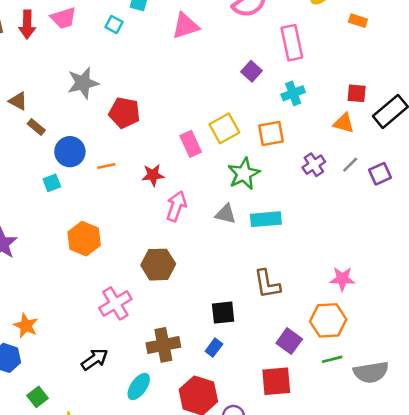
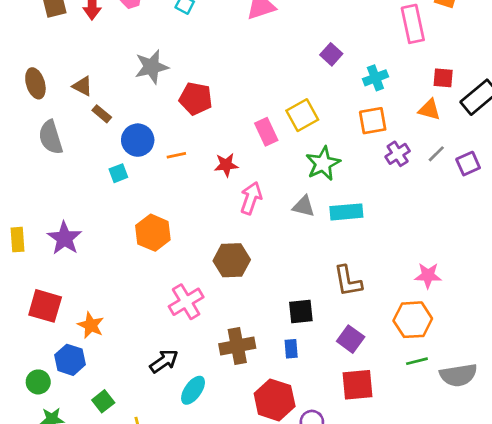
pink rectangle: (292, 43) -> (413, 24), moved
orange square: (271, 134) -> (373, 121), moved
purple square: (289, 341) -> (351, 339), moved
blue rectangle: (214, 348) -> (291, 349), turned -42
cyan ellipse: (139, 387) -> (193, 390), moved

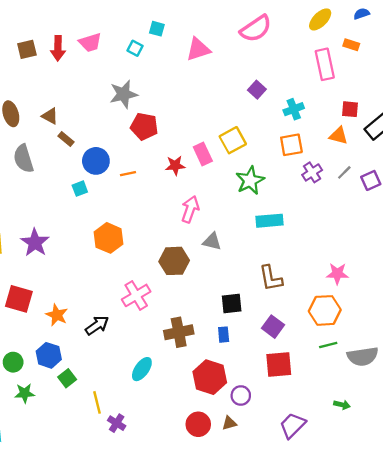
gray star: (152, 67) -> (124, 94), moved
red star: (226, 165) -> (175, 166), moved
gray triangle: (304, 206) -> (212, 241), moved
blue hexagon: (70, 360) -> (49, 355), moved
black arrow: (164, 361) -> (97, 325), moved

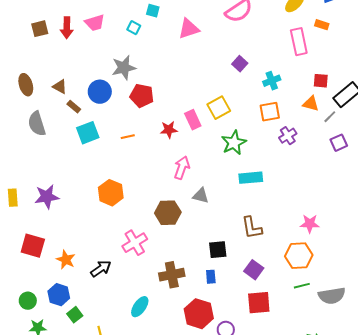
blue circle: (96, 161) -> (100, 92), moved
gray line: (344, 172) -> (330, 117), moved
cyan square: (80, 189) -> (88, 133), moved, size x1.6
purple star: (35, 243) -> (47, 197), turned 30

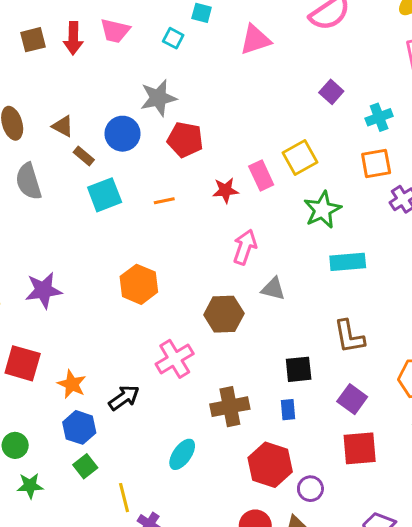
pink trapezoid: (95, 23) -> (115, 31), turned 30
blue hexagon: (59, 295) -> (79, 427), moved

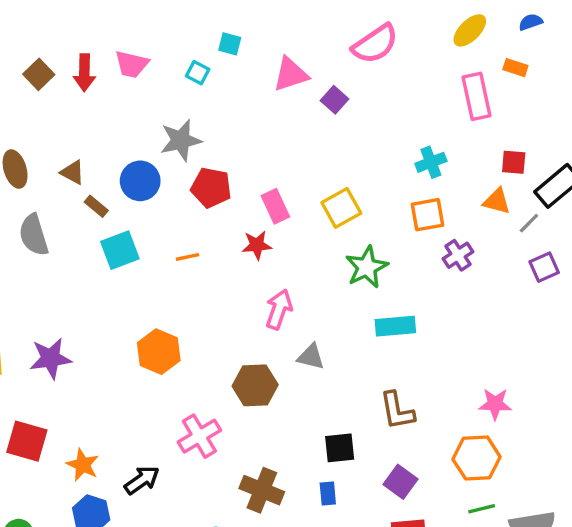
brown square: (33, 40) -> (39, 74), turned -30
purple square: (331, 92) -> (335, 100), moved
pink rectangle: (261, 175) -> (275, 206), moved
brown cross: (230, 407) -> (262, 490), turned 33

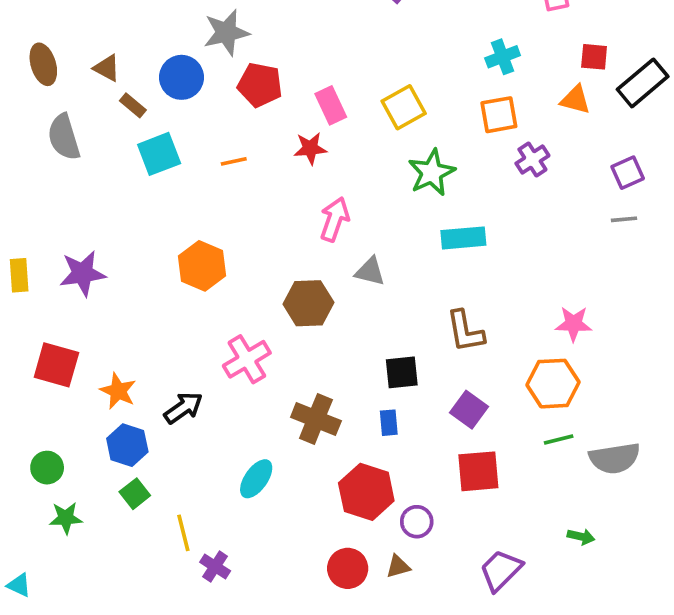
gray line: (529, 223) -> (624, 219), moved, turned 40

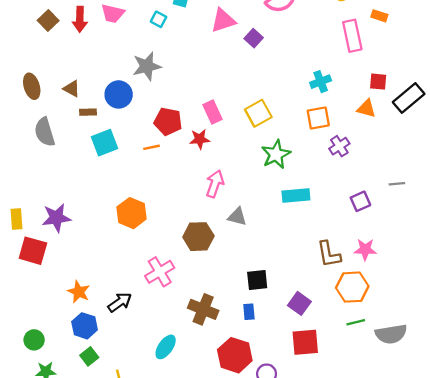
red pentagon: (260, 85) -> (168, 121), moved
brown rectangle: (133, 105) -> (88, 112), turned -42
purple square: (628, 173) -> (360, 201), moved
brown L-shape: (465, 331) -> (329, 254), moved
red square: (56, 365) -> (33, 251), moved

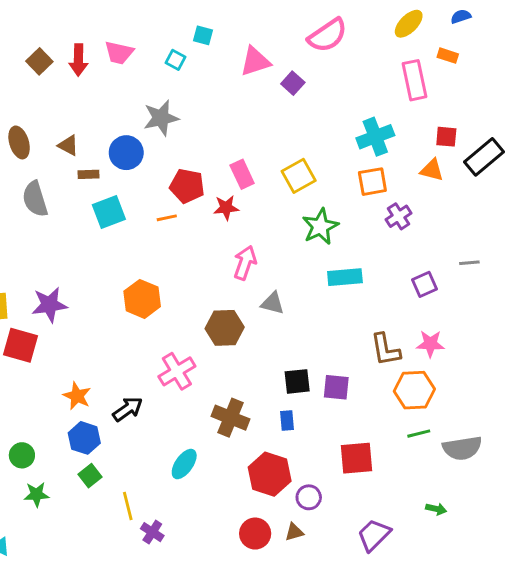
cyan cross: (321, 82) -> (375, 137), size x1.4
purple square: (299, 303) -> (336, 387), moved, turned -30

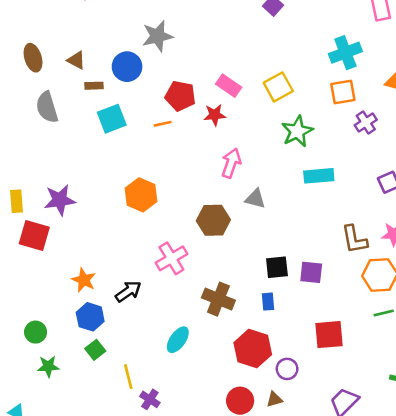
pink rectangle: (242, 174) -> (229, 86), turned -30

